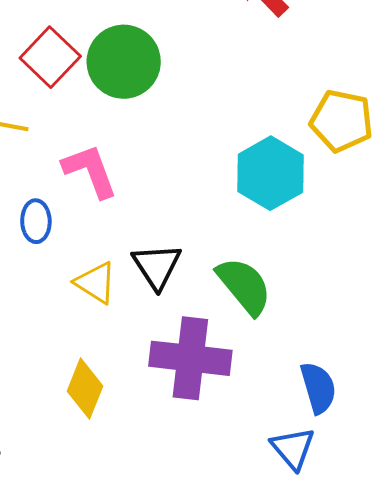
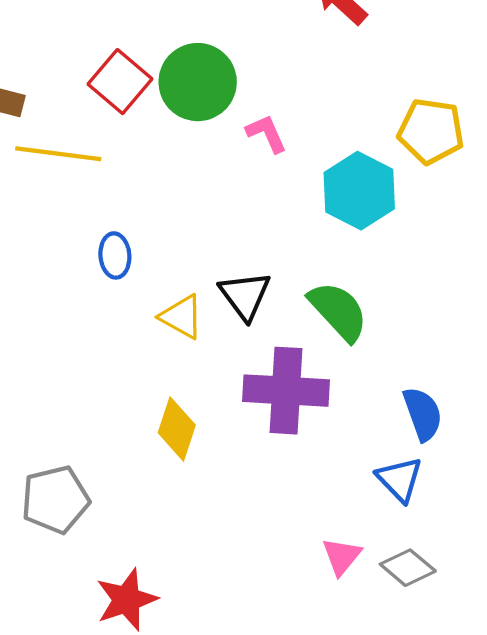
pink L-shape: (90, 171) -> (266, 133), moved, size x0.7

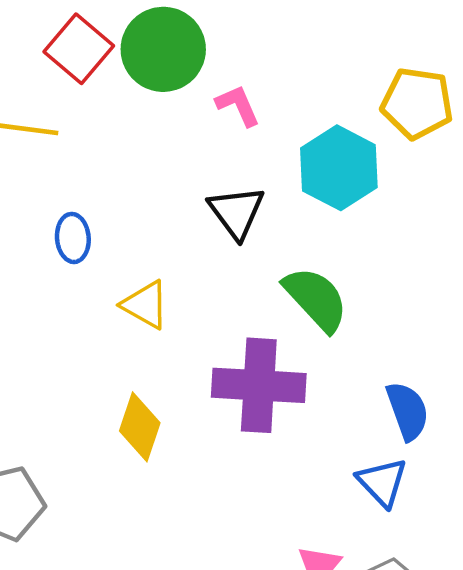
black triangle: (245, 295) -> (236, 212), moved

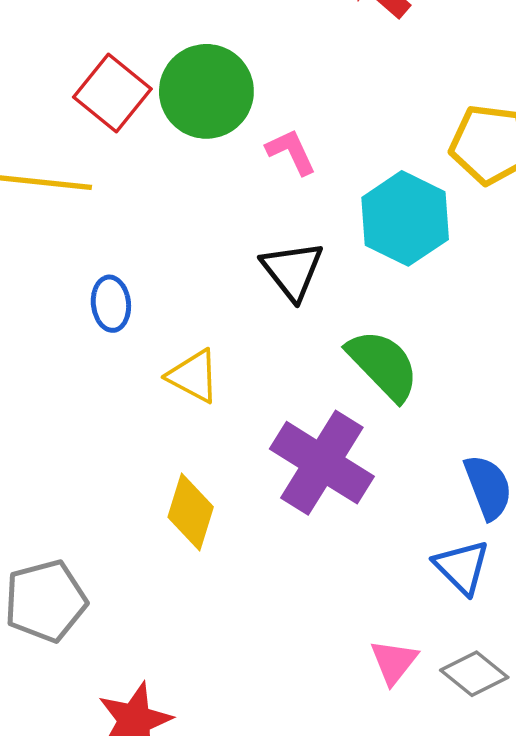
purple cross: (259, 385) -> (322, 463), turned 30

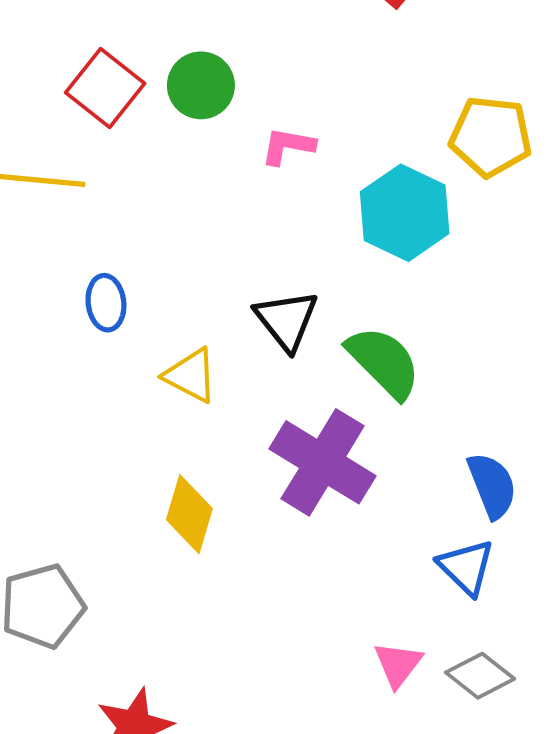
green circle: (206, 91) -> (201, 85), size x0.7
pink L-shape: (291, 152) -> (288, 146), turned -54
black triangle: (292, 270) -> (287, 320), moved

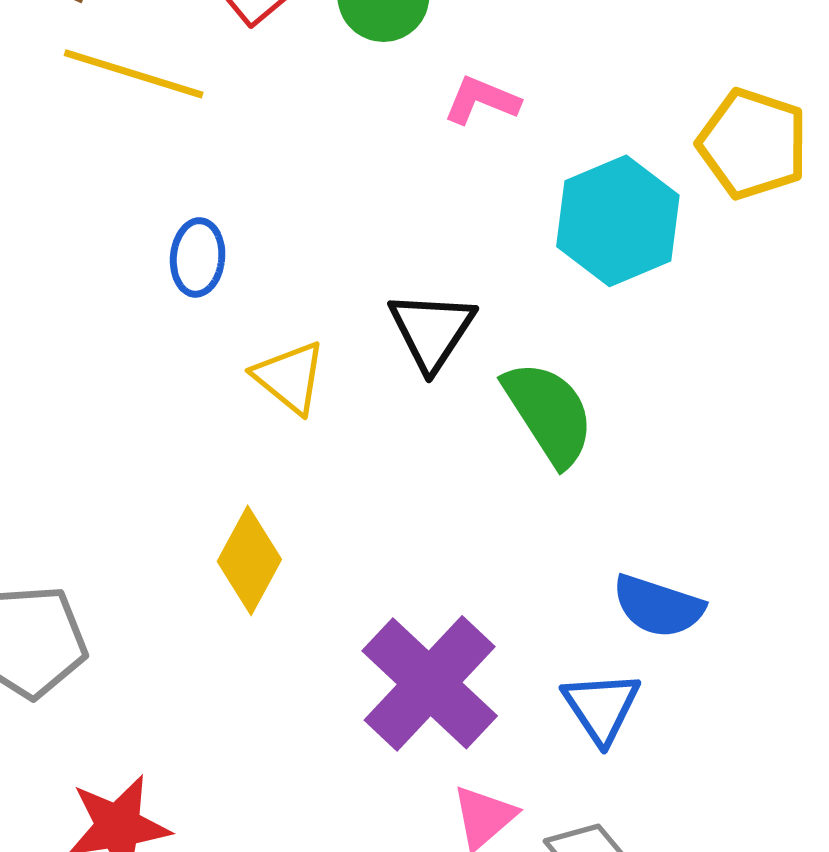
purple cross: (323, 462) -> (430, 683), moved
blue semicircle: (492, 485) -> (658, 606), turned 118

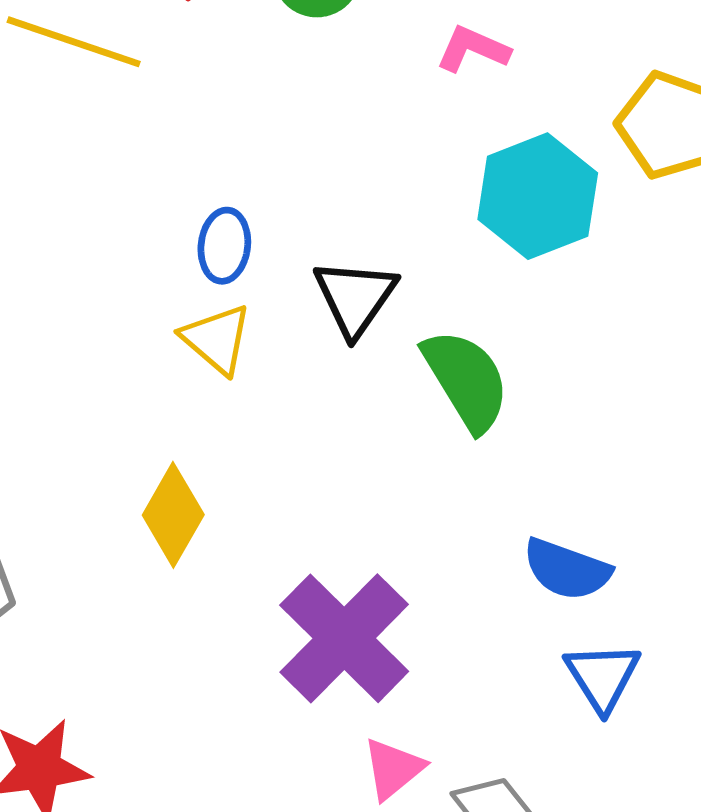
pink L-shape: (482, 100) -> (473, 49), moved
blue ellipse: (198, 257) -> (224, 246), moved
blue triangle: (601, 707) -> (602, 677), moved

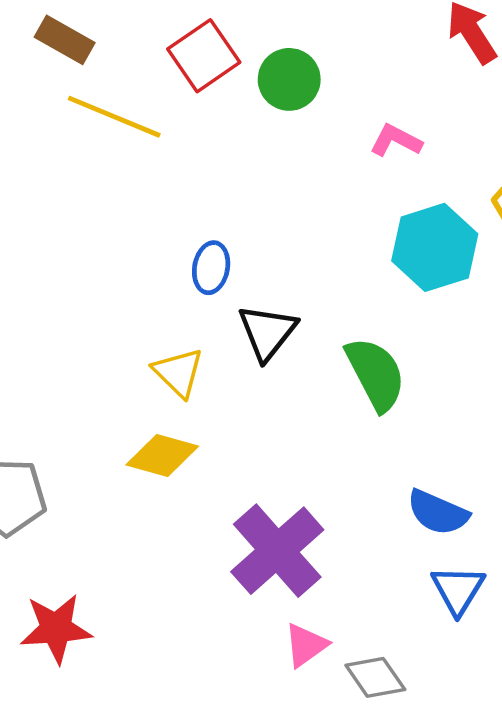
black triangle: (355, 297) -> (267, 332), moved
yellow triangle: (217, 339) -> (178, 373), moved
yellow diamond: (173, 515) -> (162, 455), turned 72

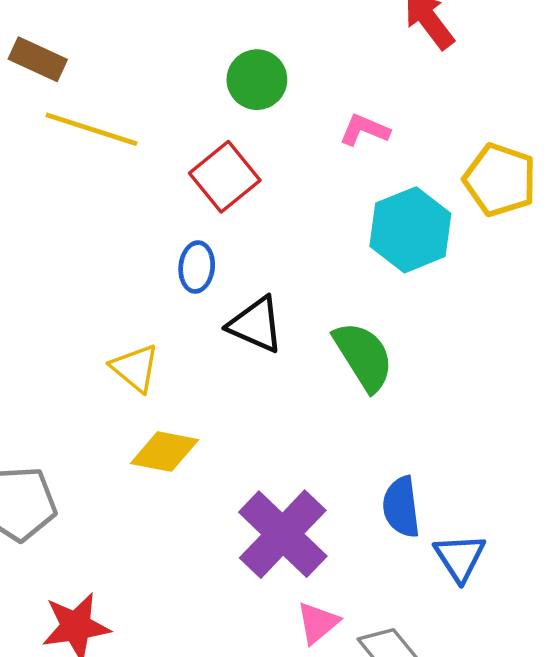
red square: (204, 56) -> (225, 177), moved
black triangle: (267, 332) -> (256, 325), turned -40
yellow triangle: (178, 373) -> (135, 368), moved
blue semicircle: (438, 512) -> (401, 507), moved, turned 64

